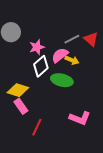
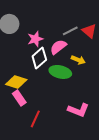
yellow arrow: (72, 60) -> (78, 60), moved

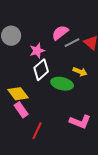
pink semicircle: (58, 47) -> (60, 33), moved
yellow diamond: (16, 82) -> (18, 94), turned 35

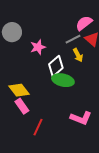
pink semicircle: (60, 33) -> (84, 23), moved
white diamond: (41, 70) -> (56, 66), moved
yellow arrow: (80, 72) -> (78, 55), moved, turned 40

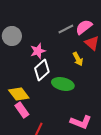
gray line: (73, 39) -> (66, 29), moved
white diamond: (56, 66) -> (42, 70), moved

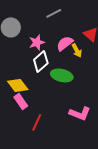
pink semicircle: (84, 27) -> (65, 43), moved
gray line: (66, 29) -> (54, 13), moved

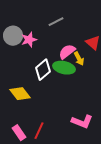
pink star: (37, 42) -> (29, 40), moved
green ellipse: (62, 75) -> (64, 68), moved
pink rectangle: (21, 101) -> (19, 133), moved

